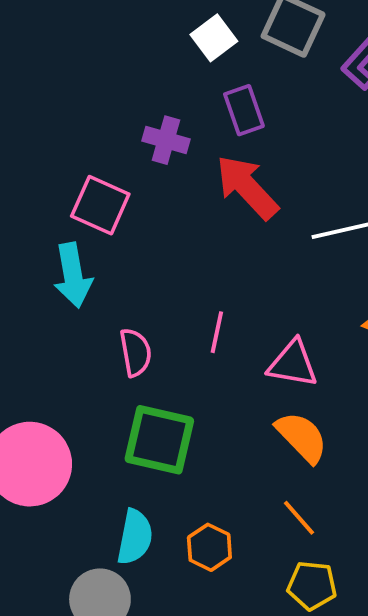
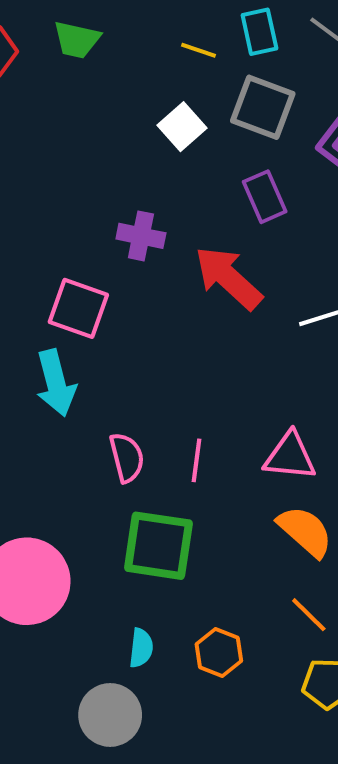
purple rectangle: (244, 110) -> (265, 197), moved
pink line: (217, 332) -> (197, 460), moved
cyan semicircle: (135, 537) -> (141, 648), size x0.7

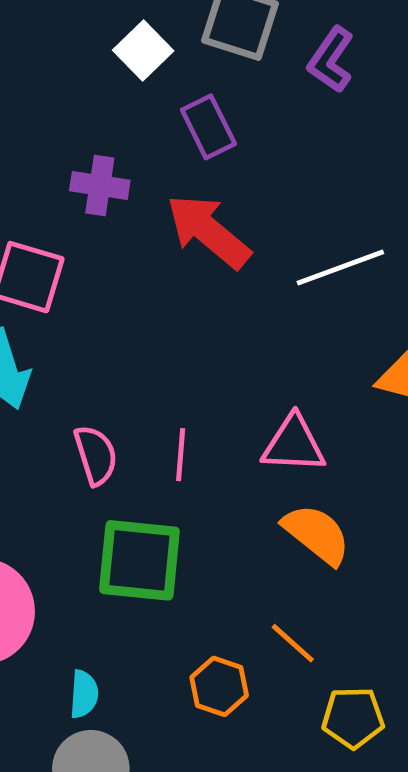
purple rectangle: (265, 197) -> (208, 127), moved
orange line: (309, 615) -> (293, 643), moved
cyan semicircle: (141, 648) -> (84, 694), moved

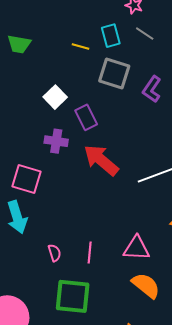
white square: (143, 50) -> (55, 97), moved
purple rectangle: (208, 127) -> (86, 117), moved
pink semicircle: (96, 455) -> (55, 253), size x0.7

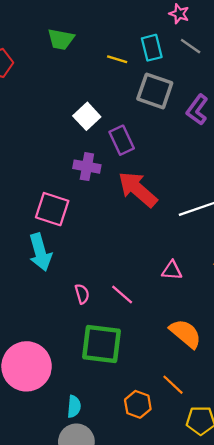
green trapezoid: (19, 44) -> (61, 39), moved
pink triangle: (136, 248) -> (172, 270), moved, size x0.7
pink line: (90, 253) -> (122, 295), turned -55

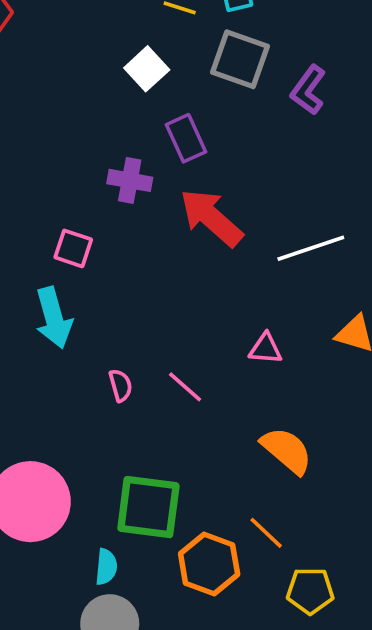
white square: (87, 116) -> (147, 69), moved
pink square: (52, 209) -> (73, 248), size x0.7
green square: (102, 344) -> (148, 507), moved
orange hexagon: (138, 404) -> (209, 564), size x1.4

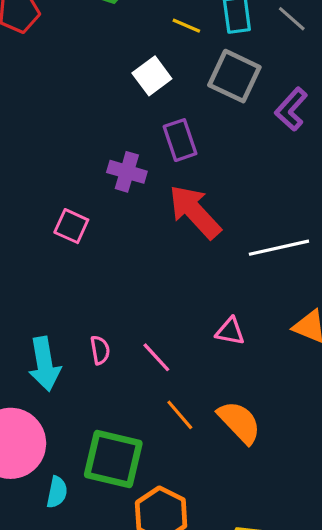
cyan arrow: (54, 318) -> (45, 364), moved
orange line: (266, 533) -> (180, 415), moved
cyan semicircle: (106, 567) -> (57, 492), moved

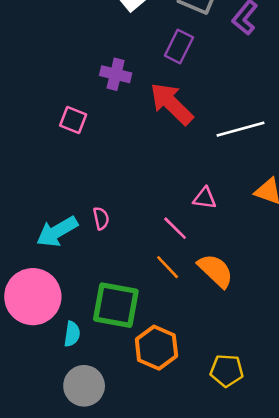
purple rectangle: (180, 140) -> (179, 47), moved, turned 48
pink line: (156, 357) -> (175, 228), moved
cyan arrow: (45, 364) -> (57, 232), turned 72

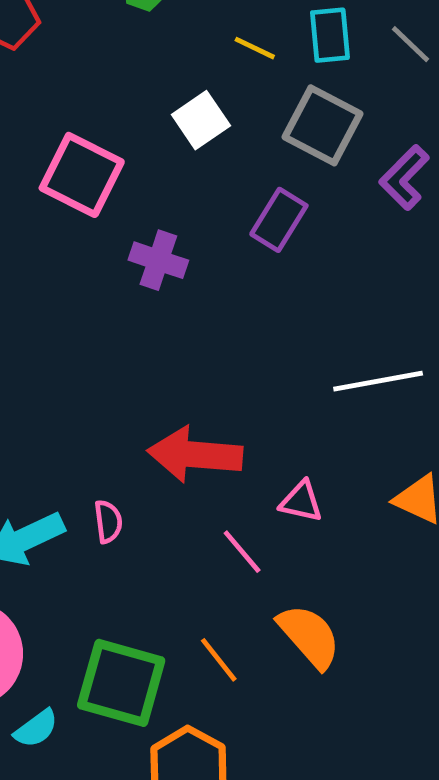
red arrow: (172, 104) -> (195, 455), moved, turned -45
pink square: (73, 120) -> (82, 175), moved, size x1.6
orange line: (168, 267) -> (219, 660), moved
cyan semicircle: (72, 334) -> (36, 729), turned 40

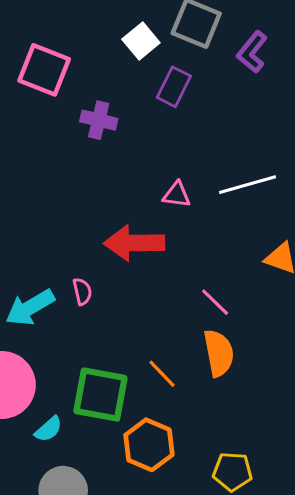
white square: (201, 120) -> (141, 41), moved
pink triangle: (301, 502) -> (177, 195), moved
pink line: (242, 552) -> (215, 302), moved
orange semicircle: (309, 636) -> (219, 353), turned 36

